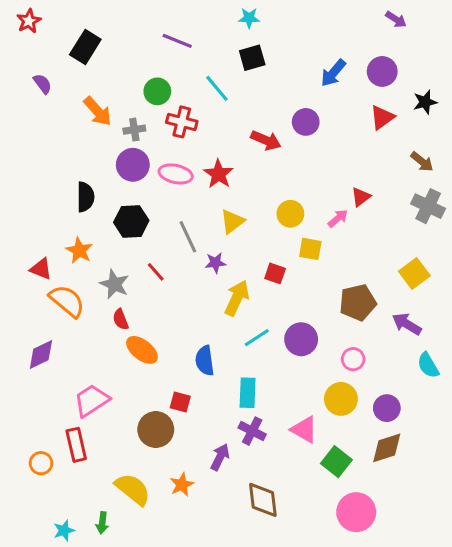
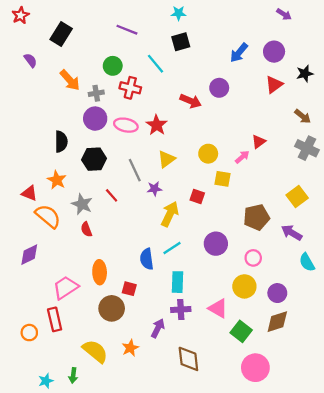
cyan line: (257, 338) -> (172, 248), moved
orange ellipse: (142, 350) -> (100, 272), moved, turned 50
purple cross: (252, 431) -> (181, 309), turned -30

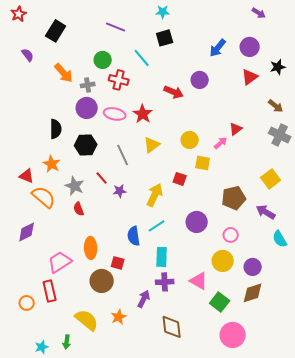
purple star: (154, 189) -> (120, 191), moved

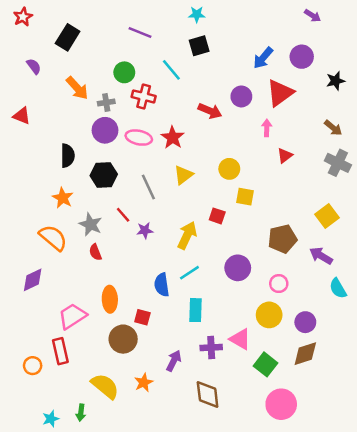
red triangle: (250, 77) -> (280, 93), moved, size x1.4
pink arrow: (221, 143) -> (267, 128), moved, turned -48
red triangle: (27, 176) -> (22, 116), moved
purple cross: (165, 282) -> (211, 347), moved

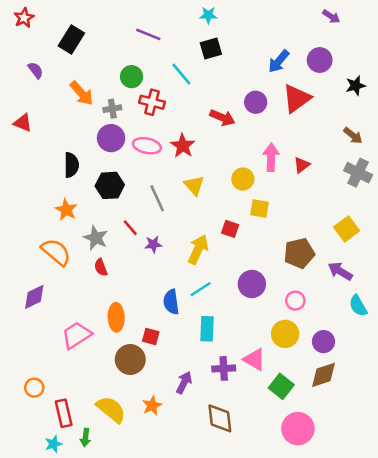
pink arrow: (267, 128) -> (271, 157), moved, size x1.5
yellow triangle: (183, 175) -> (194, 185), turned -35
red rectangle: (60, 351) -> (64, 413), moved

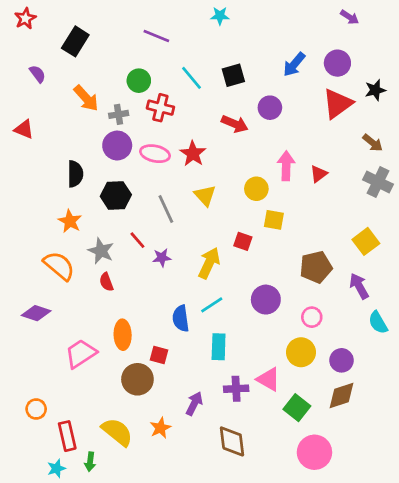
black square: (211, 48) -> (233, 75), moved
red triangle: (297, 98) -> (337, 104), moved
purple arrow: (340, 271) -> (359, 286), turned 30
purple diamond: (34, 297) -> (36, 313), turned 44

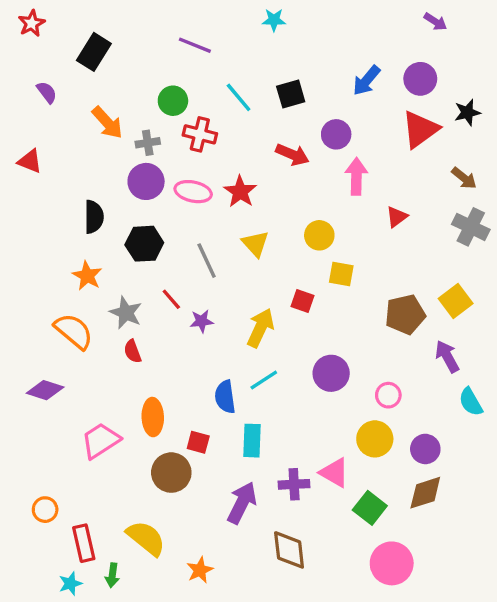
pink arrow: (286, 166) -> (356, 176), moved
brown pentagon: (316, 267) -> (405, 314), moved
cyan rectangle: (219, 347) -> (252, 441), moved
purple arrow: (194, 404) -> (242, 503), size x1.4
orange star: (160, 428) -> (200, 570), moved

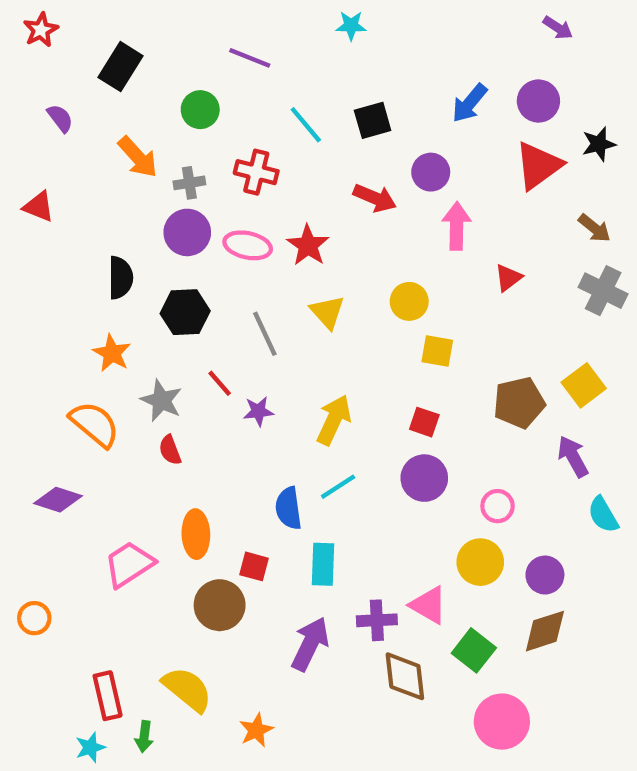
green circle: (173, 101) -> (200, 110), moved
red square: (302, 301) -> (424, 422), moved
orange circle: (45, 510) -> (34, 618), moved
brown diamond: (289, 550) -> (405, 676), moved

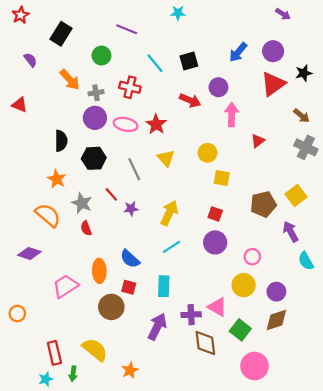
blue semicircle: (289, 508) -> (130, 259), moved, turned -40

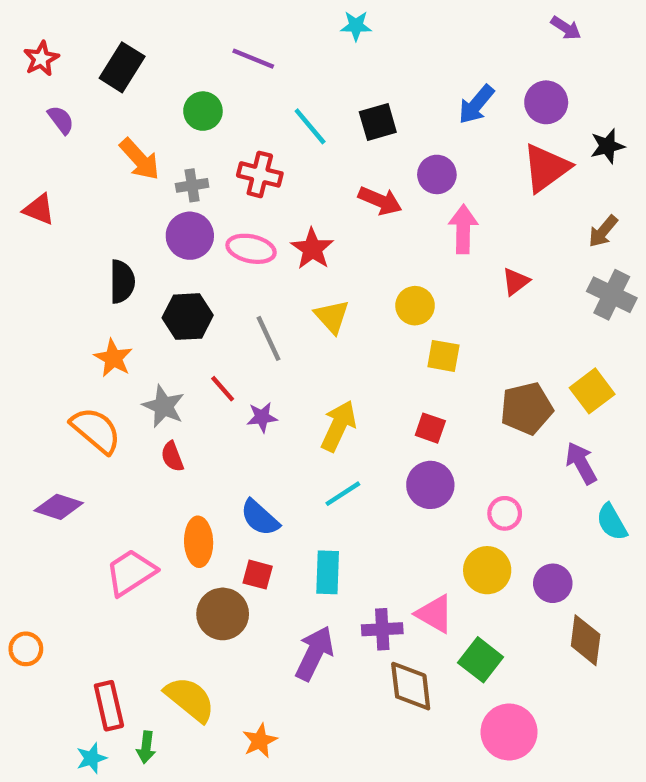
red star: (21, 15) -> (41, 59), moved
brown arrow: (302, 116) -> (603, 231), turned 91
orange circle: (17, 314) -> (26, 649), moved
brown diamond: (276, 320) -> (586, 640), moved, turned -65

